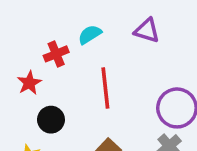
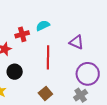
purple triangle: (147, 31) -> (76, 42), moved

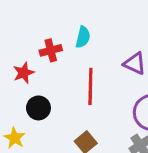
cyan semicircle: (43, 26) -> (83, 37), turned 128

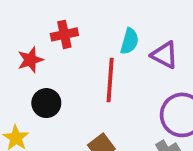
cyan semicircle: (83, 37) -> (129, 41), moved

